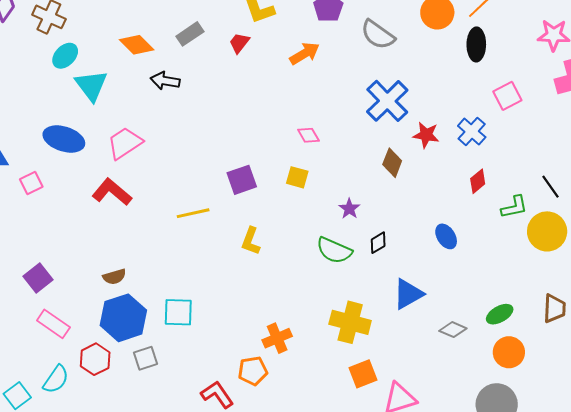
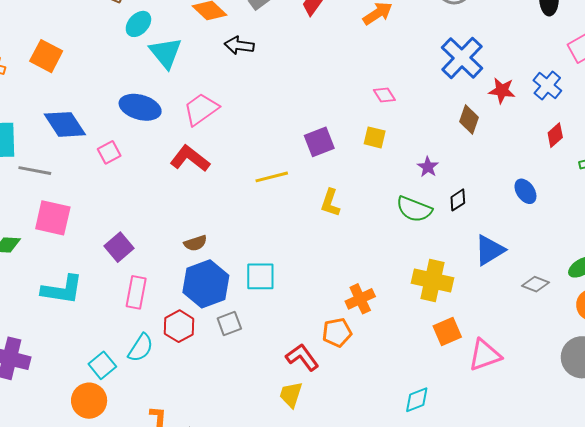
pink rectangle: (53, 324) -> (136, 292), turned 68

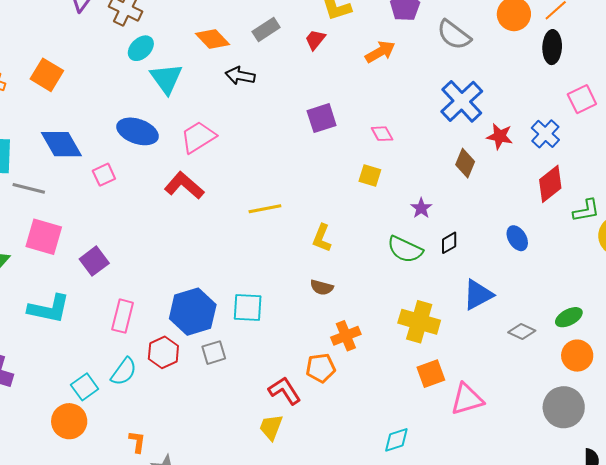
red diamond: (555, 135) -> (550, 184), size x1.5
purple square: (319, 142) -> (322, 118), moved
brown semicircle: (195, 243) -> (322, 287), moved, turned 30
purple square: (119, 247) -> (94, 261), moved

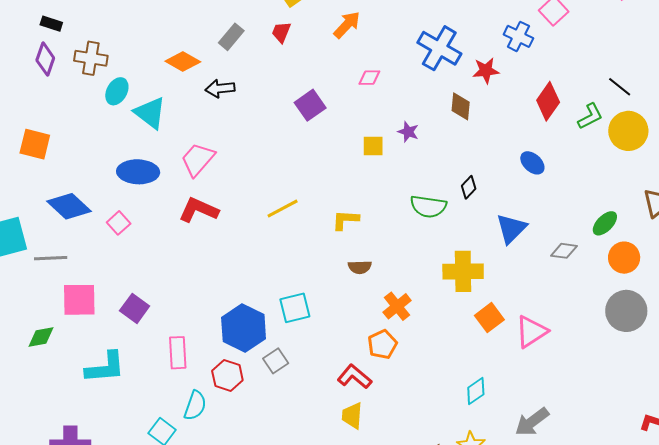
pink diamond: (382, 134) -> (369, 78), moved, turned -45
blue cross: (545, 134) -> (518, 36), moved
purple star: (421, 208) -> (408, 132), moved
yellow L-shape: (322, 238) -> (345, 220), turned 88

